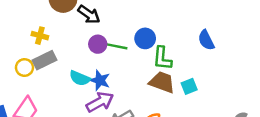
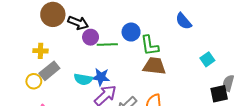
purple circle: (98, 44) -> (91, 37), moved
cyan square: (189, 86) -> (207, 59), moved

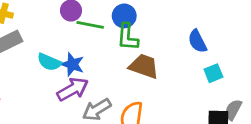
blue semicircle: (184, 21) -> (197, 41), moved
green L-shape: (150, 45) -> (128, 37), moved

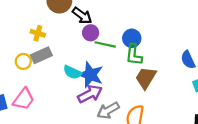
blue star: (72, 64) -> (90, 75), size x1.4
brown trapezoid: (144, 66) -> (146, 78), turned -80

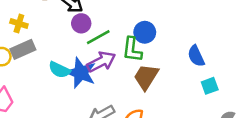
blue circle: (132, 38) -> (145, 32), moved
green line: (105, 44) -> (98, 37), turned -42
purple arrow: (90, 94) -> (101, 62), moved

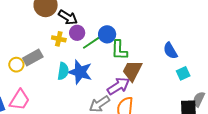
yellow cross: (19, 23) -> (59, 39), moved
blue circle: (145, 32) -> (107, 34), moved
purple arrow: (101, 62) -> (118, 86), moved
cyan semicircle: (59, 70) -> (63, 71), turned -102

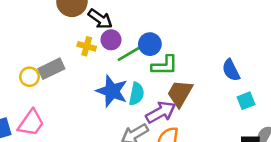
green L-shape: (119, 50) -> (165, 65), turned -95
cyan semicircle: (63, 71) -> (137, 94), moved

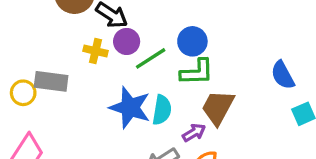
blue circle: (150, 44) -> (192, 41), moved
gray rectangle: (51, 69) -> (51, 81), turned 35
purple arrow: (161, 112) -> (194, 133), size x0.6

